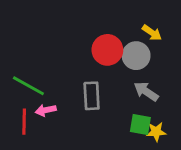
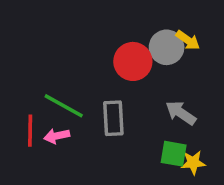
gray circle: (136, 56) -> (167, 47), moved
green line: (28, 86) -> (64, 106), moved
red line: (24, 122) -> (30, 131), moved

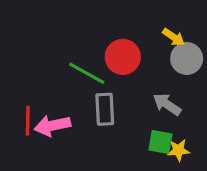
gray circle: (167, 47) -> (187, 58), moved
green line: (64, 106) -> (87, 73), moved
pink arrow: (57, 136) -> (52, 126), size x1.5

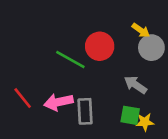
gray rectangle: (105, 109) -> (85, 111), moved
red line: (28, 121) -> (23, 98), turned -40
pink arrow: (52, 126) -> (58, 102), moved

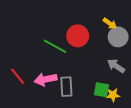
gray arrow: (136, 85) -> (116, 66), moved

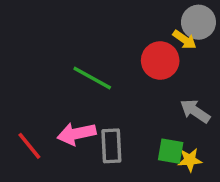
red circle: (78, 36) -> (160, 60), moved
gray circle: (118, 37) -> (198, 22), moved
red line: (18, 76) -> (29, 146), moved

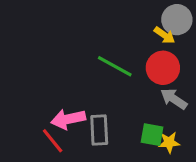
red circle: (160, 60) -> (163, 68), moved
green line: (92, 78) -> (115, 66), moved
red line: (29, 146) -> (53, 141), moved

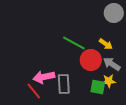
yellow arrow: (164, 35) -> (106, 44), moved
red circle: (163, 68) -> (91, 60), moved
yellow star: (169, 142) -> (109, 81), moved

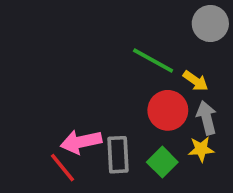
green line: (74, 43) -> (153, 60), moved
gray arrow: (112, 64) -> (207, 118), turned 42
green square: (98, 87) -> (162, 162), moved, turned 35

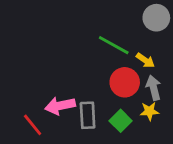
red line: (62, 168) -> (33, 125), moved

